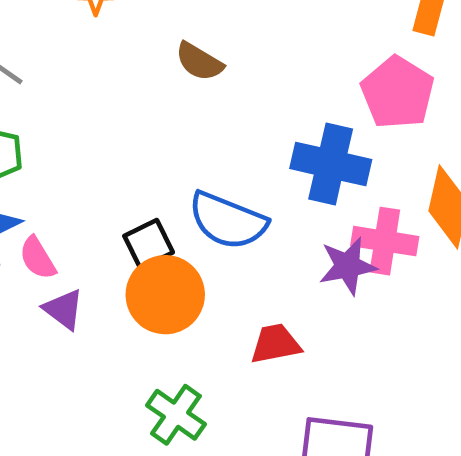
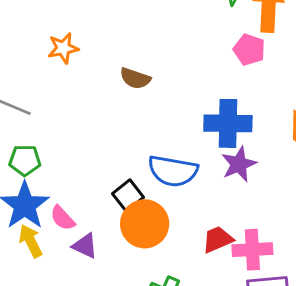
pink pentagon: (398, 93) -> (249, 50), moved, size x0.7
pink cross: (385, 241) -> (252, 250), moved
purple star: (348, 266) -> (239, 164), moved

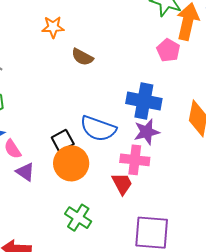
orange star: (63, 48) -> (53, 27), moved
red trapezoid: (218, 239) -> (122, 184), turned 75
pink cross: (252, 250) -> (135, 160), moved

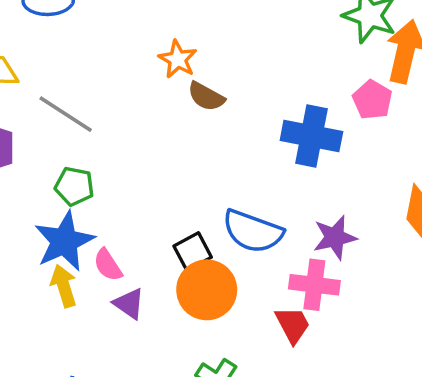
orange star: (53, 27) -> (178, 59), turned 30
brown semicircle: (82, 57) -> (206, 96), moved
blue cross: (144, 101) -> (311, 136), moved

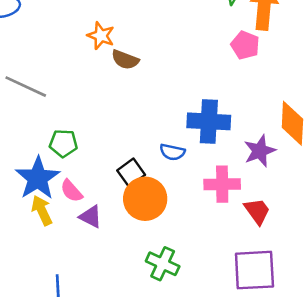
blue cross: (311, 136) -> (209, 121), moved
green pentagon: (74, 186) -> (63, 143), moved
blue semicircle: (253, 231) -> (172, 152), size x0.6
purple star: (335, 237) -> (260, 151), moved
red trapezoid: (293, 325) -> (257, 211), moved

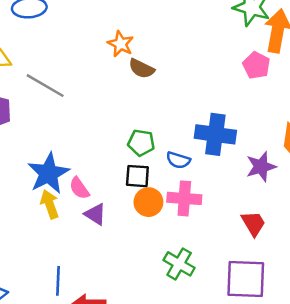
green pentagon: (63, 143) -> (141, 143), moved
black square: (131, 173) -> (137, 176), turned 35
pink cross: (222, 184) -> (184, 198), moved
orange circle: (145, 199) -> (148, 202), size x0.7
green cross: (163, 264) -> (179, 264), moved

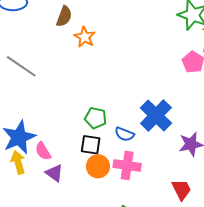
brown semicircle: (141, 69) -> (64, 16), moved, turned -100
blue cross: (215, 134) -> (156, 116), turned 32

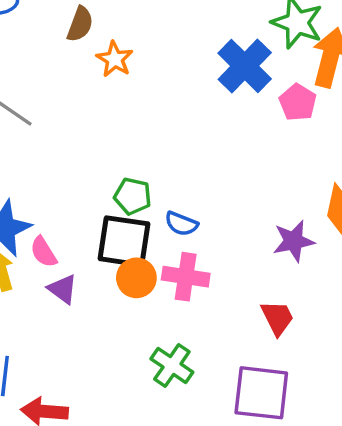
blue cross: (156, 116) -> (245, 66), moved
black square: (91, 145) -> (124, 241), size x1.6

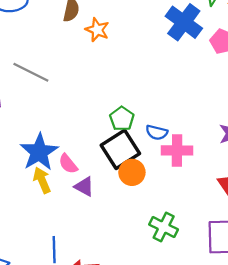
green pentagon: (133, 196) -> (122, 119), turned 30
black square: (124, 241) -> (120, 149), turned -33
pink cross: (186, 277) -> (177, 150), moved

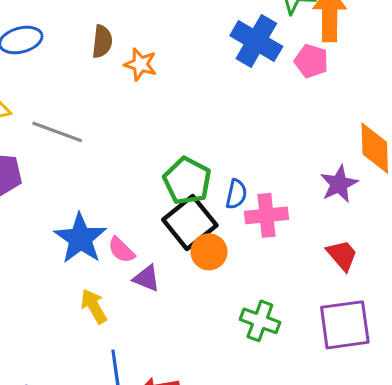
green pentagon: (122, 119) -> (187, 181), size x1.4
blue semicircle: (157, 132) -> (236, 194), turned -85
yellow arrow: (42, 180) -> (94, 306), moved

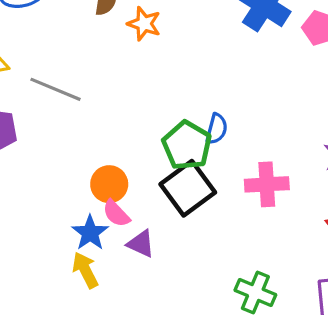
blue semicircle: (236, 194) -> (217, 129), moved
blue star: (80, 238) -> (90, 233), moved, size x0.7
orange circle: (209, 252) -> (109, 184), moved

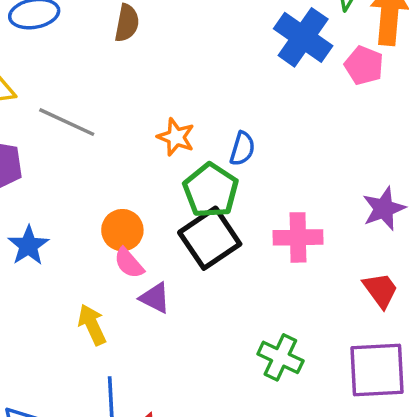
orange star: (144, 24) -> (176, 137), moved
blue semicircle: (217, 129) -> (242, 149), moved
blue star: (90, 233) -> (28, 246), moved

